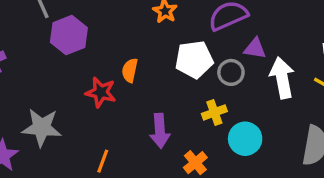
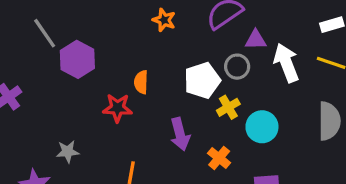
white pentagon: (194, 60) -> (202, 80), moved
gray star: (42, 128) -> (68, 152), size x0.6

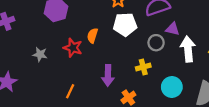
white pentagon: (202, 80) -> (125, 24), moved
cyan circle: (262, 127) -> (172, 87), moved
gray star: (68, 152) -> (40, 54), moved

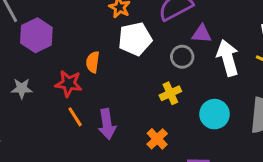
gray star: (40, 54) -> (22, 88), moved
purple arrow: (108, 75) -> (107, 124), moved
orange line: (70, 91) -> (75, 117), moved, turned -48

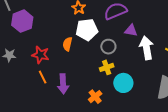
gray circle: (182, 57) -> (108, 47), moved
orange semicircle: (93, 62) -> (67, 44), moved
cyan circle: (215, 114) -> (123, 83), moved

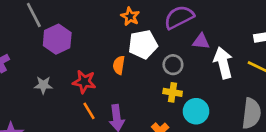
yellow cross: (107, 67) -> (173, 92), turned 32

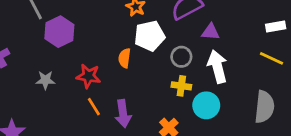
white arrow: (223, 63) -> (217, 67), moved

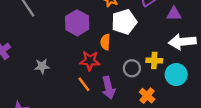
purple hexagon: (59, 32) -> (77, 23), moved
gray circle: (181, 57) -> (132, 68), moved
white arrow: (217, 67) -> (182, 42), turned -75
red star: (88, 76) -> (90, 61), moved

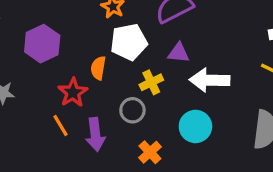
purple triangle: (174, 14) -> (179, 53), moved
purple hexagon: (77, 23) -> (42, 44), moved
yellow cross: (154, 60) -> (151, 82), moved, turned -35
red star: (90, 61) -> (73, 92), turned 30

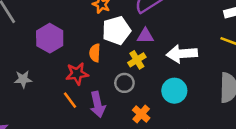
purple triangle: (179, 53) -> (145, 36), moved
red star: (73, 92) -> (77, 74), turned 30

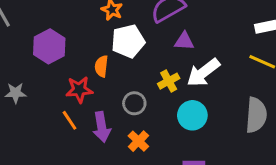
purple triangle: (145, 36) -> (184, 41), moved
white arrow: (182, 54) -> (203, 72), turned -36
yellow cross: (137, 60) -> (169, 81), moved
orange cross: (141, 114) -> (138, 141), moved

